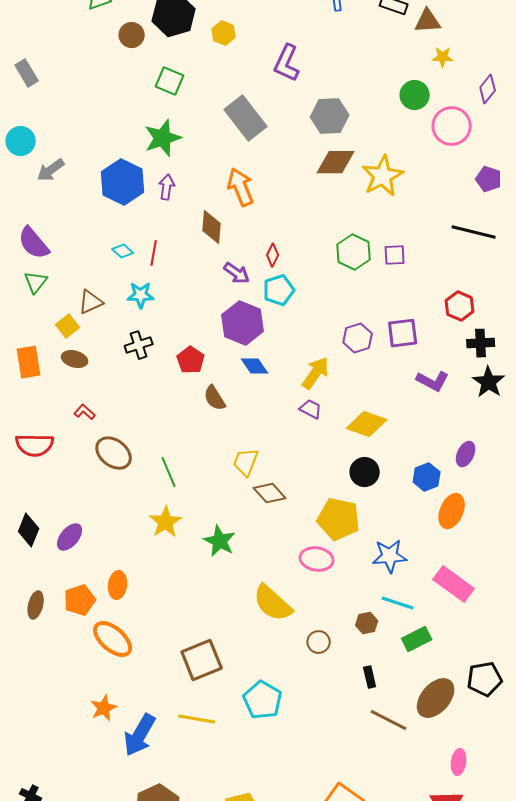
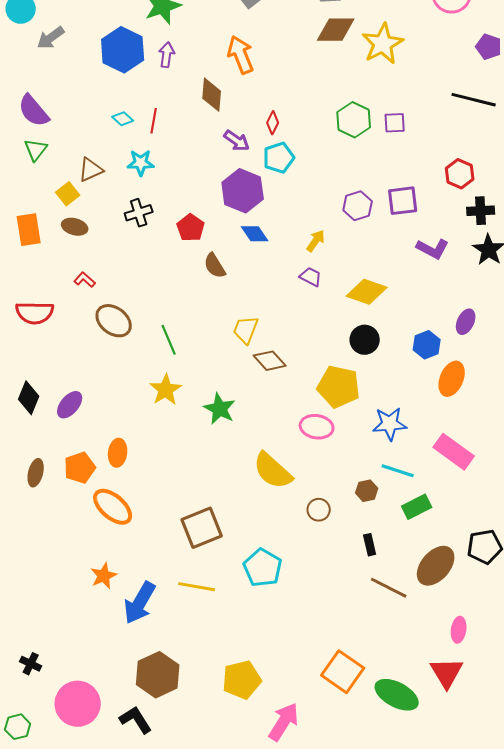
yellow arrow: (316, 373) -> (316, 241), size x0.7

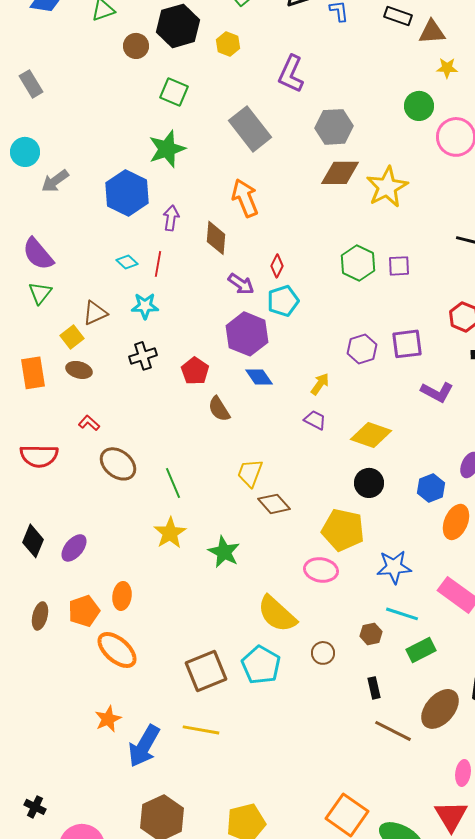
purple arrow: (167, 55) -> (171, 218), moved
cyan pentagon: (263, 568) -> (261, 665), moved

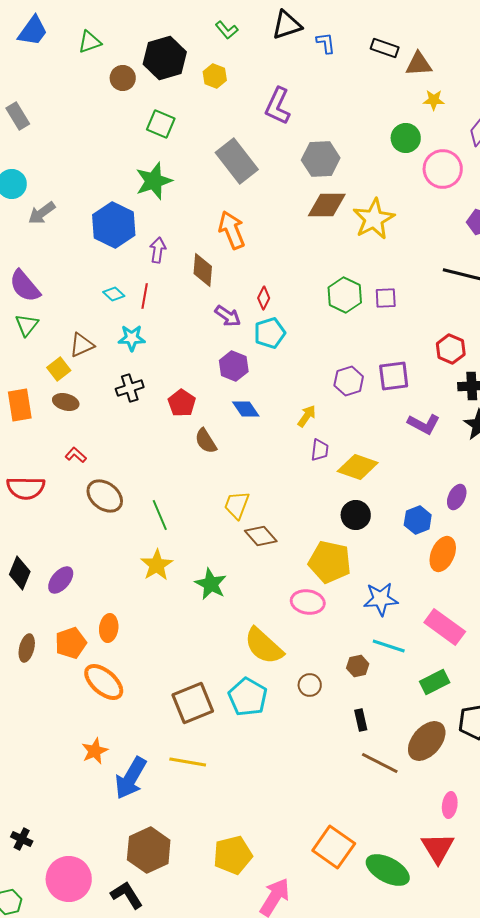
purple hexagon: (247, 334) -> (234, 366), size x0.7
purple trapezoid: (315, 420) -> (320, 450), moved, turned 70
green rectangle: (421, 650) -> (435, 682), moved

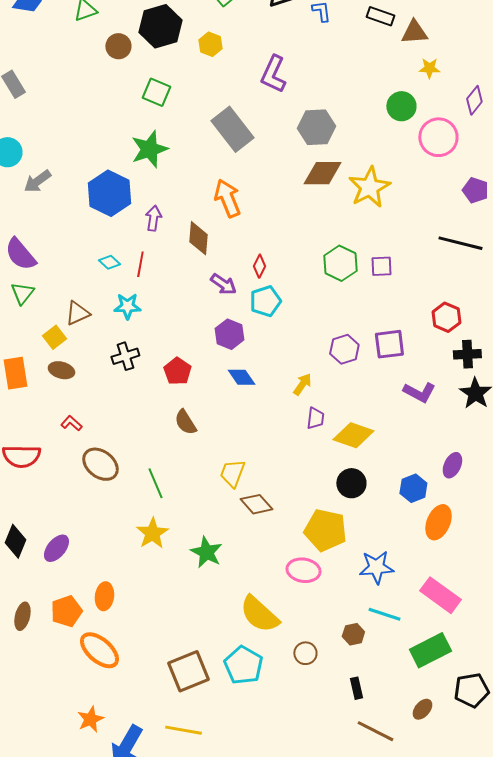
brown semicircle: (206, 441) -> (185, 422), moved
green rectangle: (435, 682) -> (430, 650), size x1.4
brown ellipse: (427, 741) -> (422, 709), size x0.5

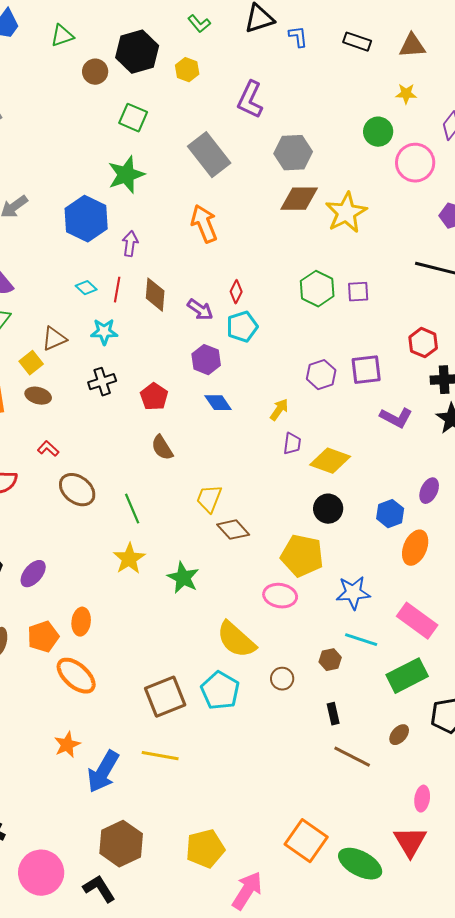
brown triangle: (414, 32) -> (412, 46), moved
brown diamond: (198, 238) -> (155, 295), moved

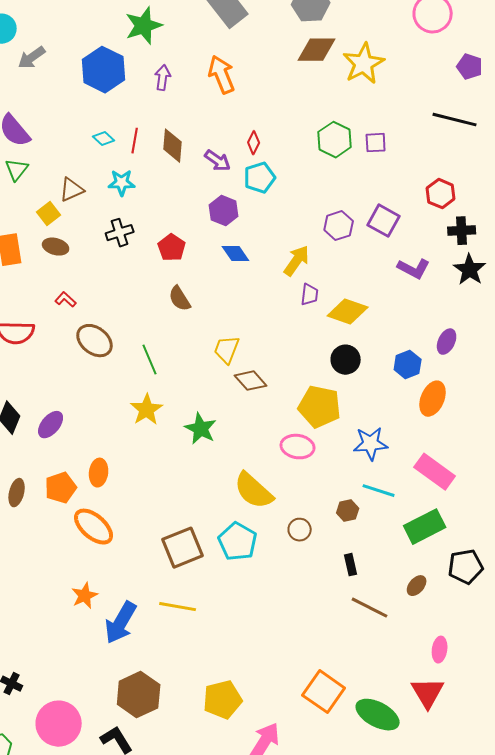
purple arrow: (130, 244) -> (163, 78), moved
purple square: (366, 370) -> (384, 221), turned 36
yellow arrow: (279, 410) -> (297, 261), size x1.4

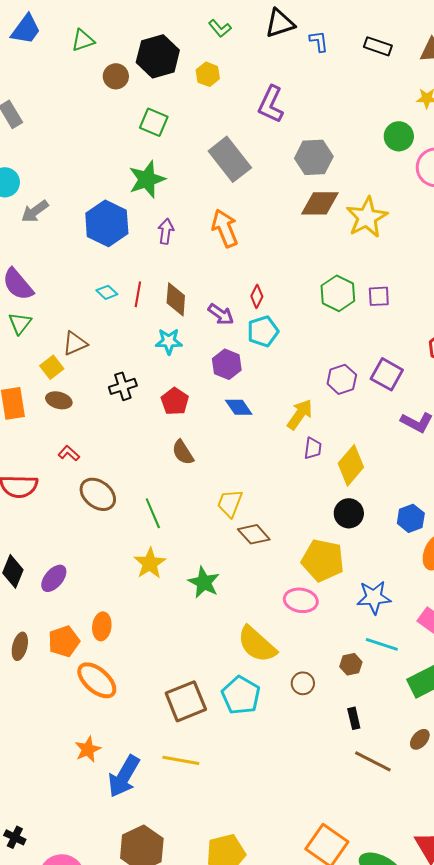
cyan star: (122, 183) -> (169, 341), moved
yellow diamond: (348, 312) -> (351, 465), turned -69

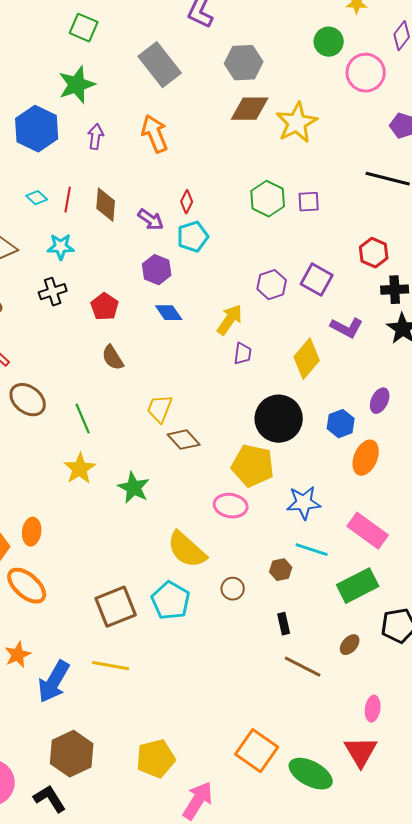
cyan star: (169, 341) -> (61, 247), moved
yellow diamond: (351, 465) -> (307, 359), moved
black circle: (349, 513) -> (279, 419), size x1.6

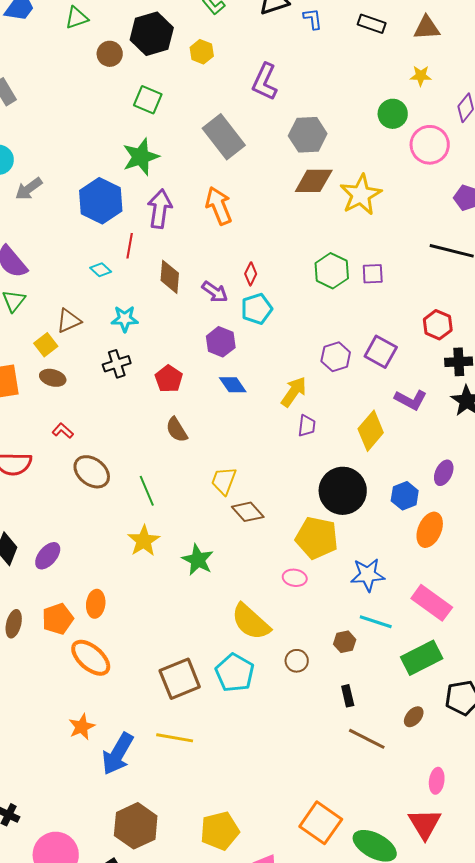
purple arrow: (96, 137) -> (160, 209), size x1.5
red line: (68, 200) -> (130, 246), moved
pink ellipse: (231, 506) -> (295, 578), size x0.7

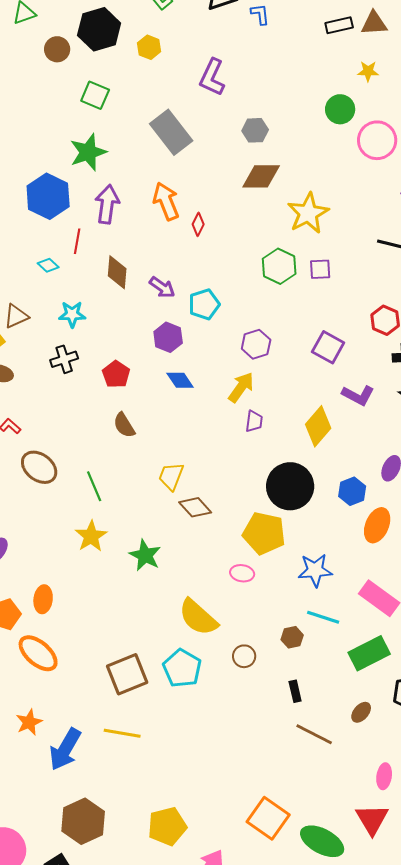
black rectangle: (372, 24) -> (339, 25), moved, turned -32
gray hexagon: (308, 135) -> (255, 130), size x0.7
yellow star: (361, 195) -> (308, 213), moved
red diamond: (251, 274) -> (198, 224), moved
purple hexagon: (336, 357) -> (256, 344), moved

